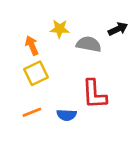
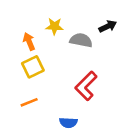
red L-shape: (94, 94) -> (86, 86), turned 48
blue semicircle: (67, 115) -> (68, 123), moved

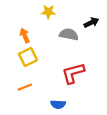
yellow star: (54, 26) -> (48, 12), moved
red L-shape: (86, 86) -> (73, 73), turned 30

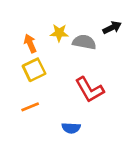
yellow star: (48, 12) -> (59, 33), moved
red L-shape: (73, 73) -> (90, 90), turned -105

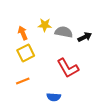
black arrow: (112, 28) -> (85, 37), moved

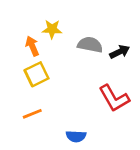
yellow star: (45, 25) -> (52, 29), moved
red L-shape: (68, 68) -> (114, 98), moved

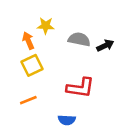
red L-shape: (114, 98) -> (80, 88), moved, turned -52

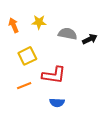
orange arrow: (28, 41) -> (14, 25), moved
red L-shape: (80, 88) -> (54, 75), moved

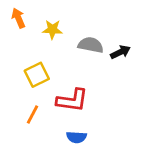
orange arrow: (14, 25) -> (18, 18), moved
orange line: (24, 86) -> (33, 114), turned -40

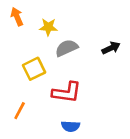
gray semicircle: (91, 45) -> (67, 48), moved, turned -35
orange line: (33, 114) -> (20, 111), moved

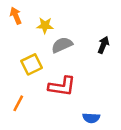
black arrow: (111, 48) -> (103, 45), turned -42
blue semicircle: (71, 126) -> (91, 118), moved

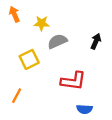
red L-shape: (62, 86) -> (73, 81), moved

